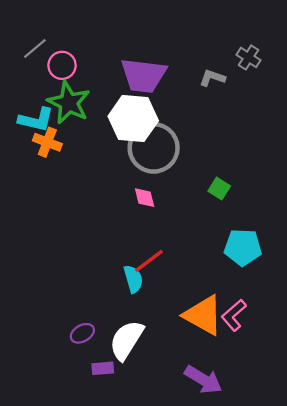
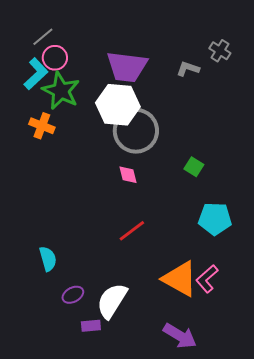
gray line: (35, 48) -> (43, 37), moved
cyan L-shape: (36, 120) -> (36, 74), moved, turned -56
cyan semicircle: (133, 279) -> (48, 259), moved

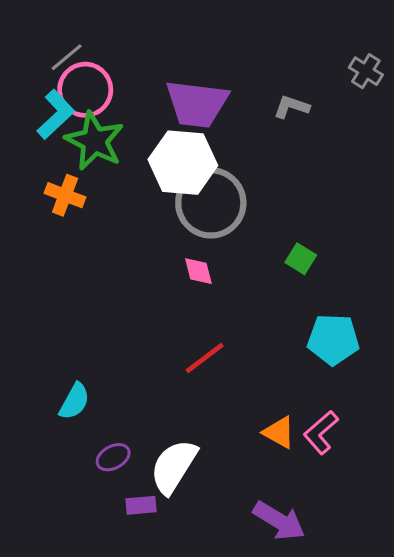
gray cross: (220, 51) -> (366, 71), moved
pink circle: (55, 58) -> (85, 90), size x1.4
cyan semicircle: (48, 259) -> (74, 401), turned 45
orange triangle: (180, 279) -> (279, 432), size x0.6

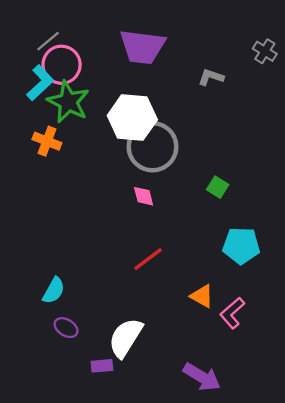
purple trapezoid: (197, 104) -> (142, 47), moved
orange triangle: (279, 432) -> (202, 296), moved
purple ellipse: (113, 457) -> (66, 328), moved, turned 60

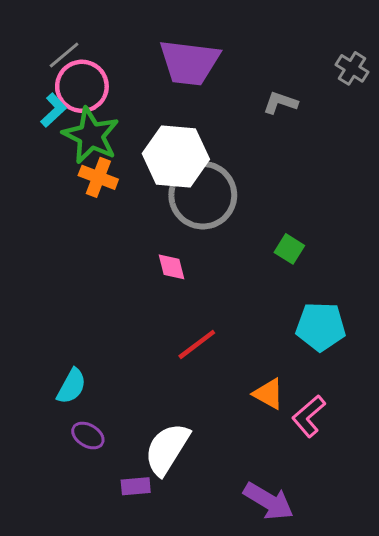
cyan L-shape: (40, 83) -> (54, 110), size x0.7
orange cross: (47, 141) -> (98, 177), moved
pink diamond: (144, 196) -> (171, 267), moved

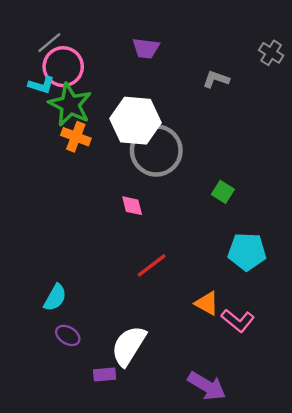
purple trapezoid: (189, 62) -> (146, 48), size x0.6
cyan L-shape: (54, 110) -> (41, 85), turned 60
pink L-shape: (309, 416) -> (238, 321), turned -100

